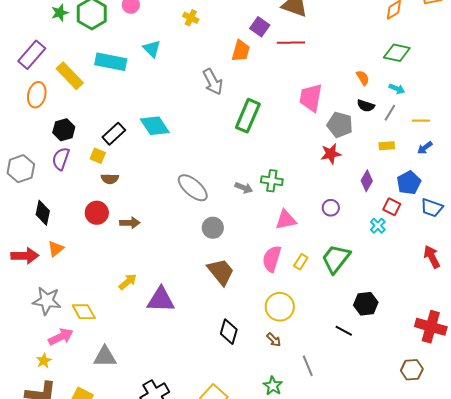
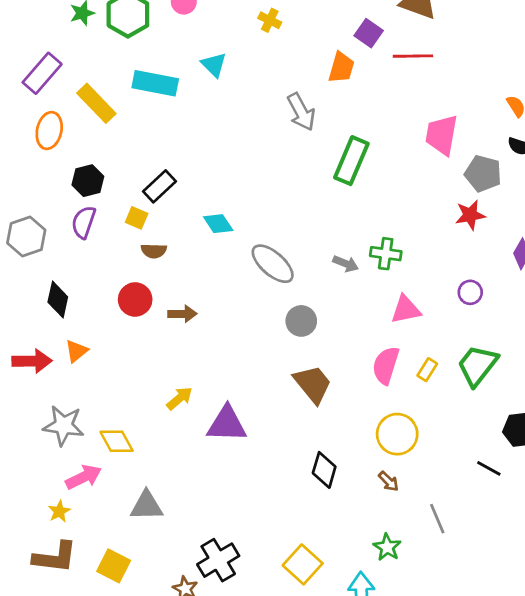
cyan diamond: (155, 126) -> (218, 224), moved, size x0.7

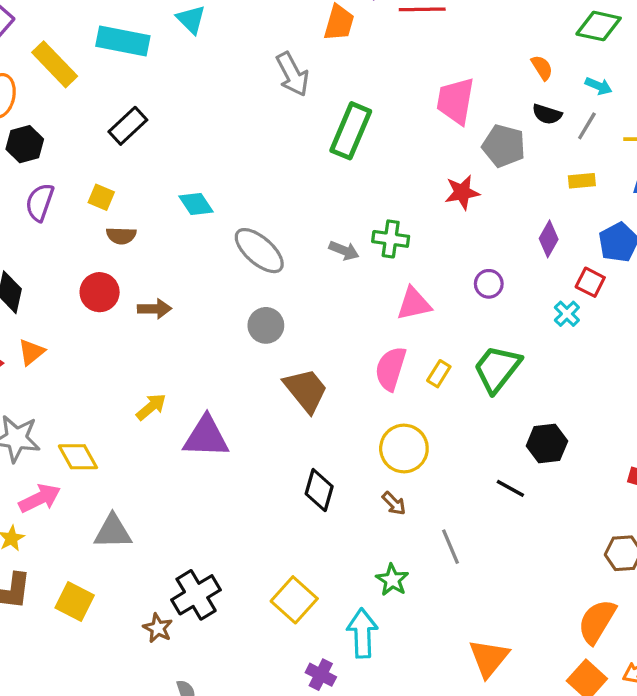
black hexagon: (88, 181) -> (25, 144), moved
black rectangle: (159, 186) -> (128, 126), moved
red star: (470, 215) -> (462, 192), moved
gray circle: (301, 321) -> (266, 325), moved

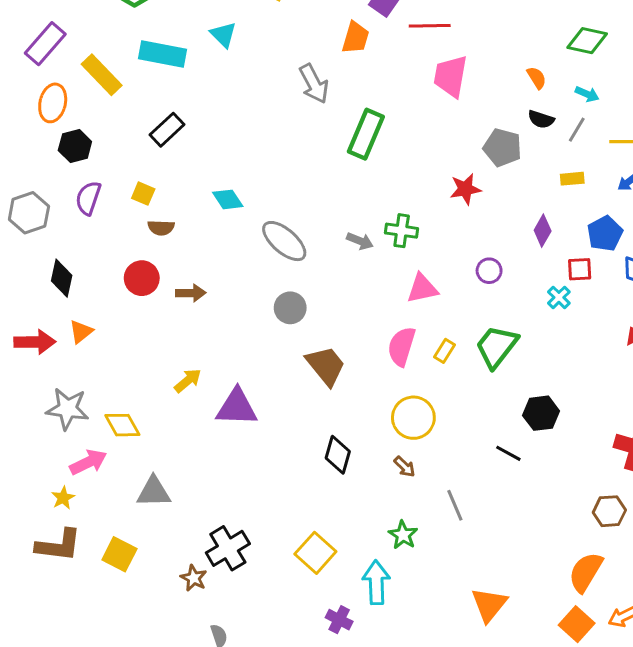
pink trapezoid: (455, 101) -> (451, 76), moved
red square: (590, 282) -> (580, 269), turned -30

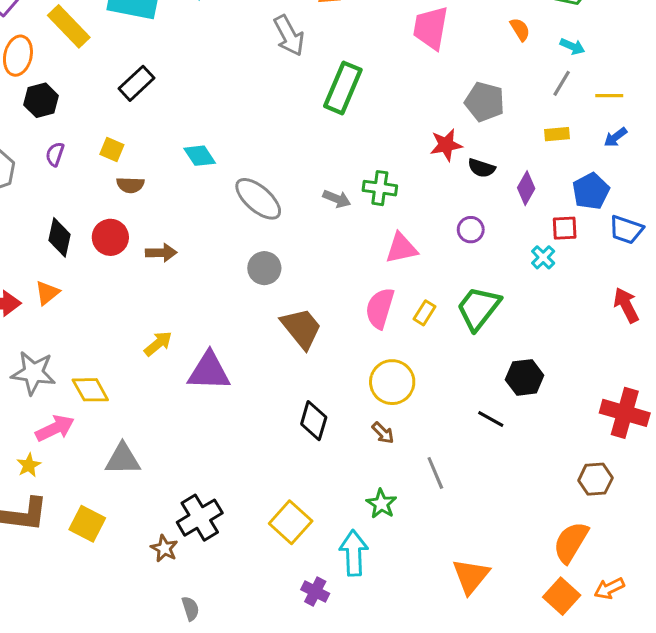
black semicircle: (541, 119) -> (481, 168), moved
purple semicircle: (88, 198) -> (55, 154), size x0.7
black diamond: (62, 278) -> (60, 237), moved

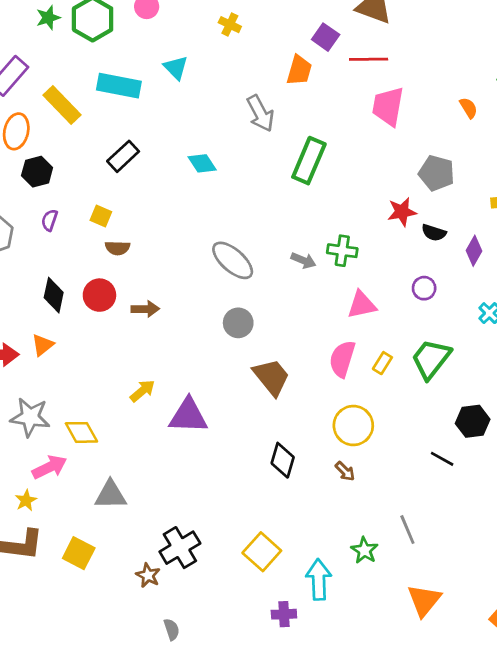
cyan diamond: (200, 156) -> (202, 163), moved
gray line: (435, 473) -> (407, 530), moved
green star: (381, 504) -> (364, 550), moved
purple cross: (315, 592) -> (284, 614), turned -30

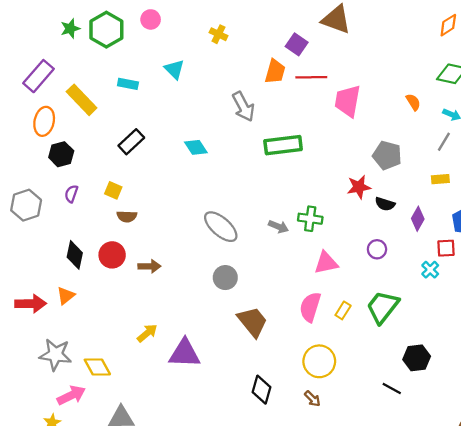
red line: (369, 59) -> (311, 77), moved
cyan rectangle: (119, 86) -> (128, 84), size x0.6
green rectangle: (309, 161) -> (283, 145), turned 60

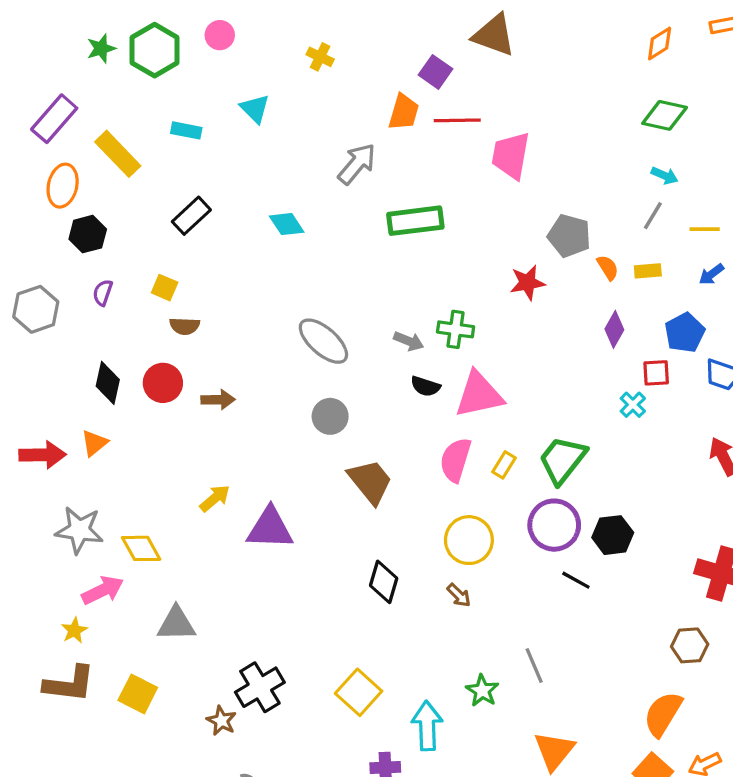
orange semicircle: (413, 102) -> (608, 268), moved
gray arrow: (243, 107) -> (357, 164), turned -112
black semicircle: (385, 204) -> (425, 386), moved
purple circle: (377, 249) -> (554, 525), moved, size x1.8
pink triangle: (326, 263) -> (479, 395), size x1.4

